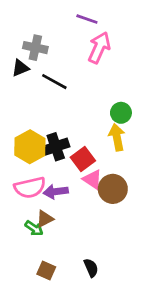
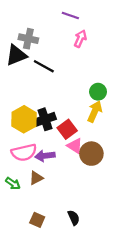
pink arrow: (99, 48) -> (80, 39), size x0.7
black triangle: (20, 68) -> (16, 55), size x1.5
yellow arrow: (117, 137) -> (95, 112), turned 35
green arrow: (34, 228) -> (13, 183), moved

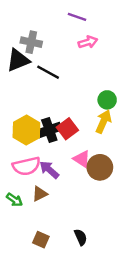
pink arrow: (80, 39) -> (88, 42), turned 49
red square: (67, 129) -> (67, 129), moved
purple arrow: (45, 156) -> (49, 170), turned 48

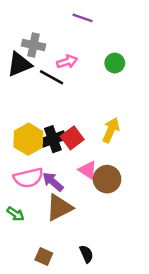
pink arrow: (88, 42) -> (67, 62), moved
green circle: (107, 100) -> (115, 63), moved
brown triangle: (40, 194) -> (59, 208), moved, size x1.6

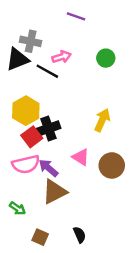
red square: (72, 138) -> (32, 137), moved
yellow hexagon: (28, 139) -> (26, 111), moved
brown circle: (107, 179) -> (112, 165), moved
green arrow: (15, 214) -> (17, 208), moved

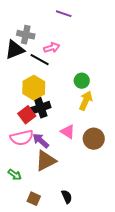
green circle: (106, 58) -> (82, 81), moved
yellow hexagon: (26, 111) -> (34, 88), moved

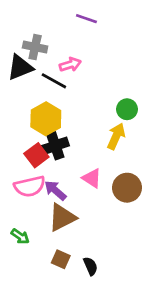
green circle: (82, 81) -> (127, 109), moved
brown square: (34, 199) -> (61, 259), moved

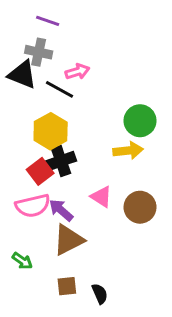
purple line: (86, 19) -> (48, 21), moved
black triangle: (20, 67) -> (22, 75), turned 44
green circle: (127, 109) -> (140, 121), size x1.4
yellow arrow: (116, 136) -> (128, 151), turned 60
brown square: (61, 259) -> (67, 286), turned -30

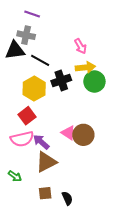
pink arrow: (77, 72) -> (80, 46), moved, turned 77
black triangle: (22, 75) -> (15, 50), turned -30
yellow arrow: (128, 151) -> (85, 67), moved
black cross: (61, 161) -> (61, 80), moved
brown circle: (140, 207) -> (83, 135), moved

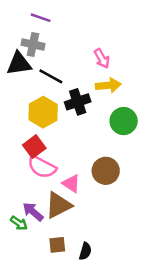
green circle: (94, 81) -> (124, 121), moved
pink triangle: (68, 133) -> (71, 184), moved
pink semicircle: (22, 139) -> (42, 167), moved, turned 40
purple arrow: (41, 142) -> (33, 212), moved
black semicircle: (67, 198) -> (85, 251), turned 40

